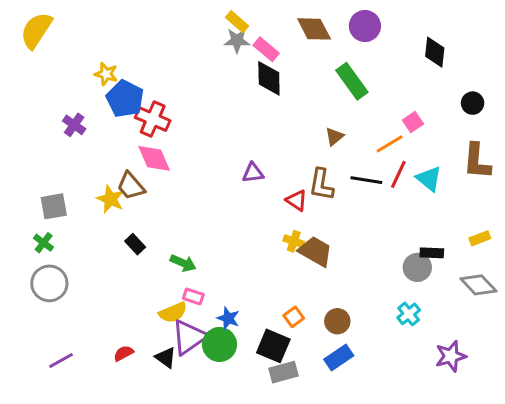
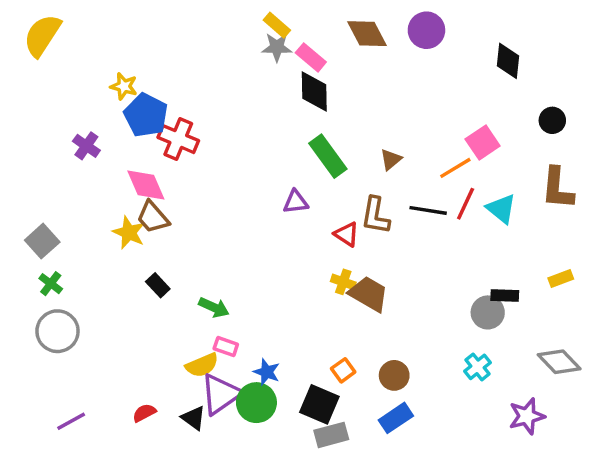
green rectangle: (352, 81) -> (328, 156), moved
pink square: (413, 122) -> (483, 142), size x1.4
pink diamond: (154, 158) -> (146, 185), moved
gray square: (54, 206) -> (42, 241), moved, turned -32
gray diamond: (478, 285) -> (559, 362), moved

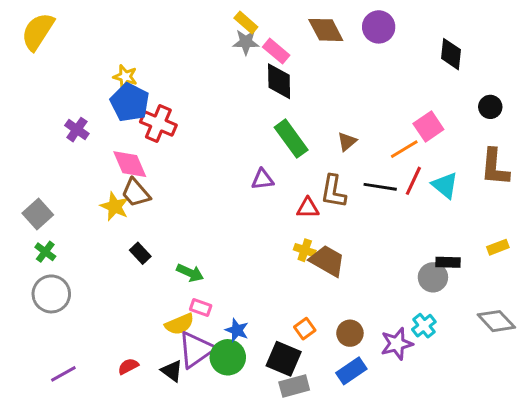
yellow star: (124, 86) -> (125, 77), moved
red triangle: (347, 234) -> (308, 208), turned -35
purple star: (527, 416) -> (397, 344), moved

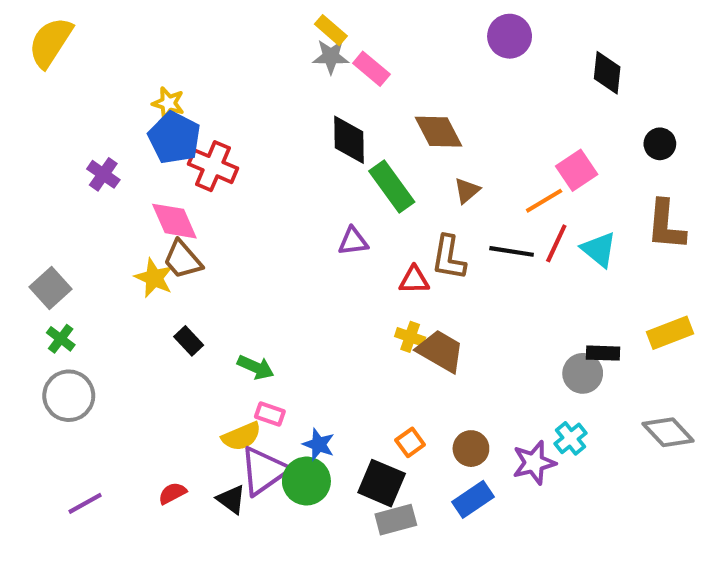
brown diamond: (326, 30) -> (438, 132), moved
black diamond: (279, 81) -> (349, 140), moved
yellow rectangle: (498, 247) -> (670, 333), size x1.5

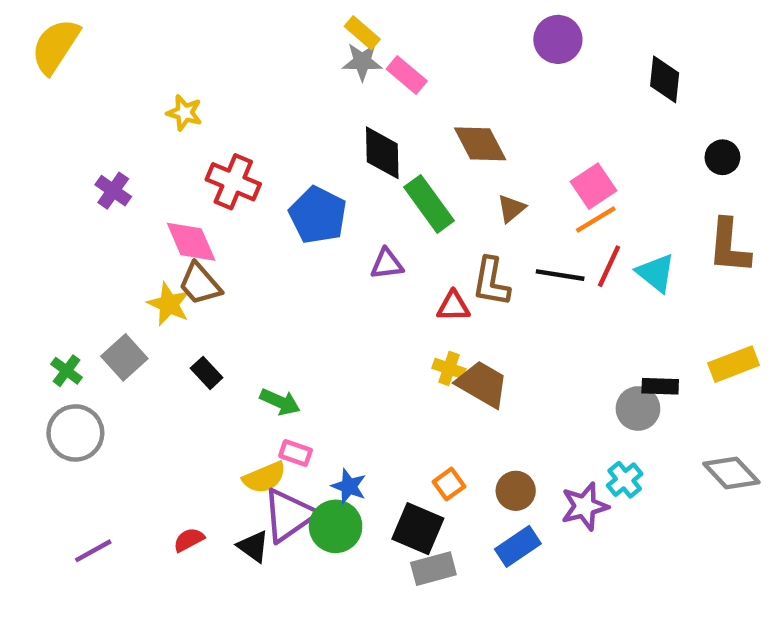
blue pentagon: (174, 138) -> (318, 215), moved
pink square: (577, 170) -> (594, 186), moved
gray square: (50, 288) -> (124, 357), moved

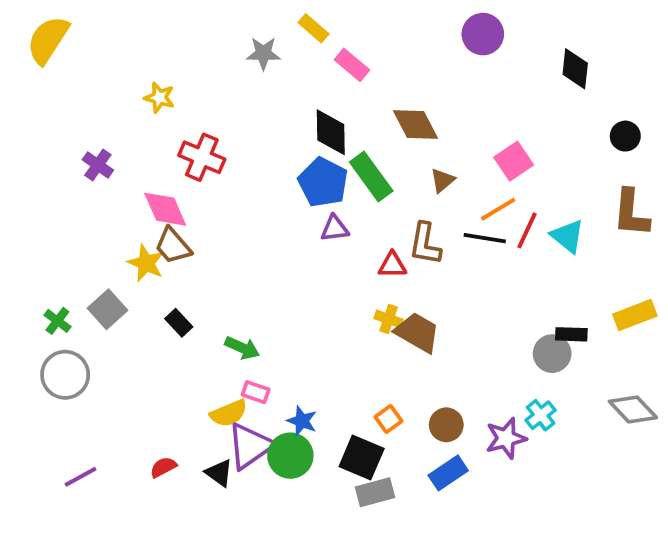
gray star: (362, 62) -> (263, 53), moved
blue pentagon: (318, 215) -> (323, 182), moved
orange line: (596, 220) -> (498, 209), moved

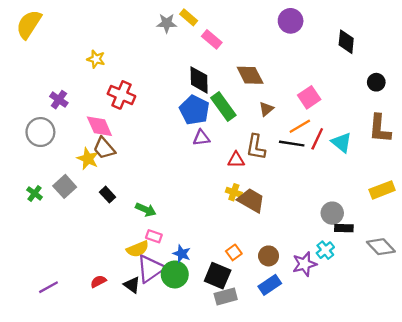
gray star: (263, 53) -> (167, 23), moved
black rectangle: (571, 334) -> (344, 228), moved
gray circle: (65, 375) -> (40, 132), moved

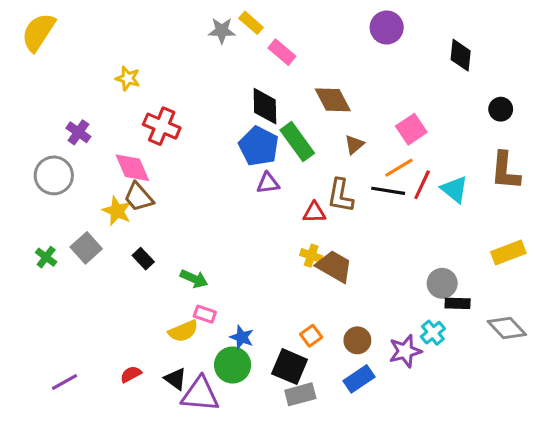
purple triangle: (150, 269) -> (200, 394), moved, turned 40

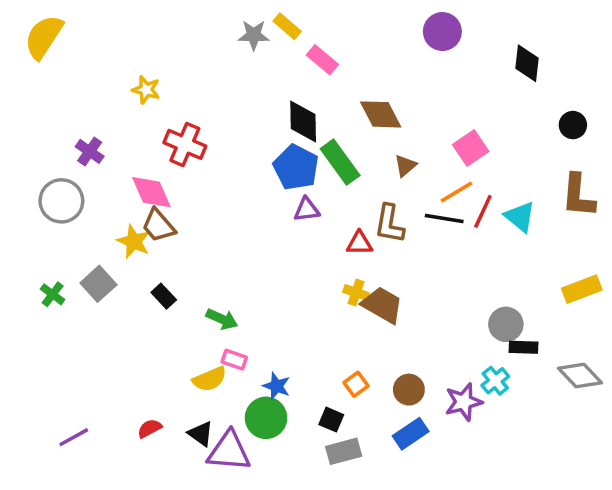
black square: (290, 367) -> (331, 420), size x0.6

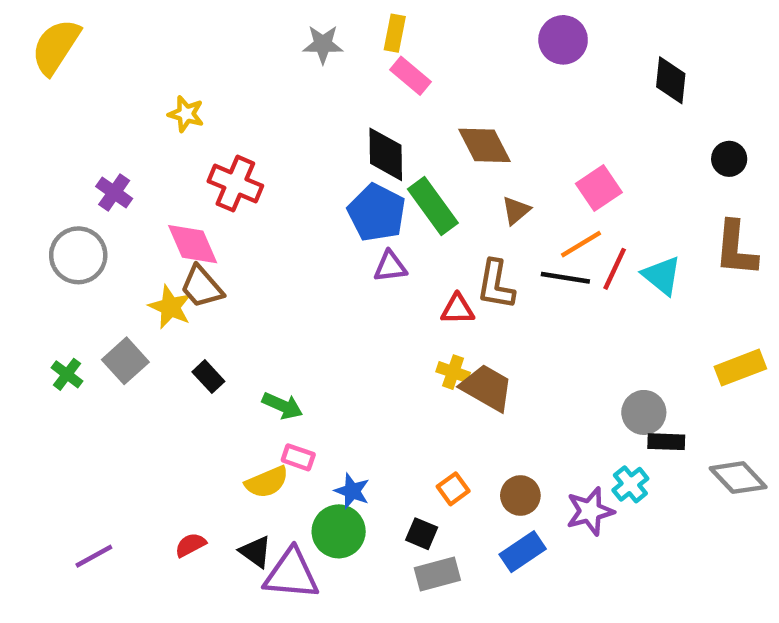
yellow rectangle: (287, 26) -> (395, 33), moved, turned 60

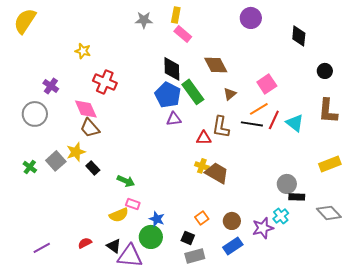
yellow star: (170, 307) -> (76, 152), moved, turned 30

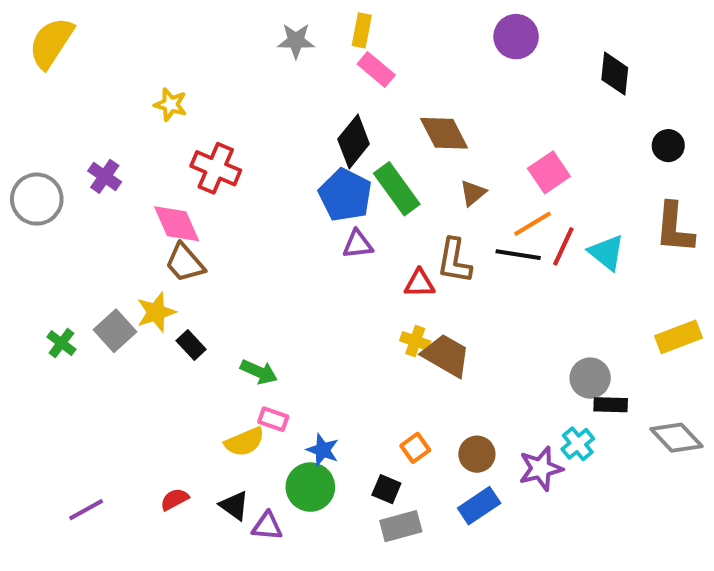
black diamond: (172, 69) -> (354, 141), turned 40
gray circle: (35, 114) -> (37, 199), moved
purple triangle: (130, 256) -> (267, 526), size x0.6

